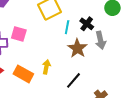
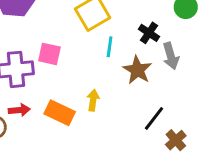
cyan line: (67, 27) -> (110, 47), moved
black line: (74, 80) -> (154, 118), moved

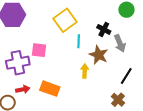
yellow arrow: (93, 100) -> (85, 71), moved
black line: (154, 118) -> (126, 76), moved
brown cross: (176, 140) -> (118, 100), moved

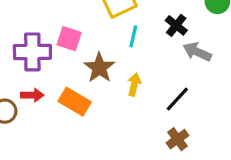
gray arrow: (120, 43) -> (197, 52), turned 126
brown star: (99, 55) -> (99, 68), moved
black line: (126, 76) -> (177, 99), moved

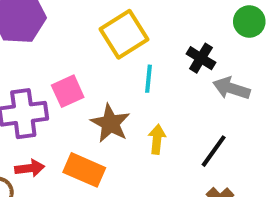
pink square: (69, 39) -> (68, 91), turned -35

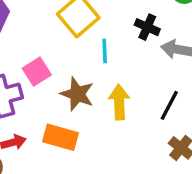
yellow arrow: (157, 139) -> (119, 102), size x1.4

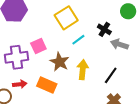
cyan line: (105, 51) -> (78, 40), turned 48

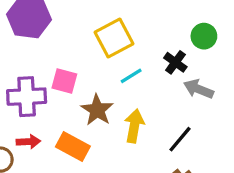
green circle: (128, 11) -> (204, 36), moved
pink square: (38, 46) -> (64, 81), turned 35

